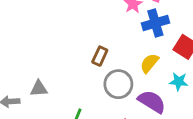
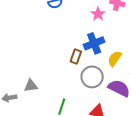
blue cross: (155, 23) -> (94, 43), moved

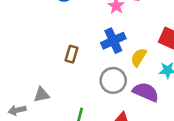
brown rectangle: (76, 56) -> (71, 54), moved

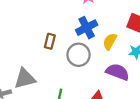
gray circle: (113, 80) -> (79, 55), moved
gray triangle: (41, 95) -> (25, 79), size x1.5

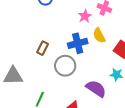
yellow semicircle: (110, 41) -> (99, 35), moved, turned -70

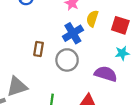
yellow semicircle: (99, 35) -> (92, 19), turned 63

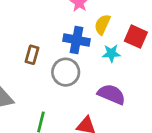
blue cross: (73, 33) -> (76, 40), turned 36
cyan star: (122, 53) -> (111, 53), moved

